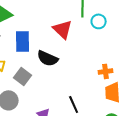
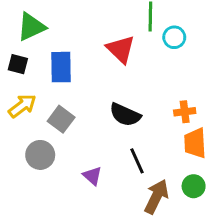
black semicircle: (48, 58) -> (125, 115), moved

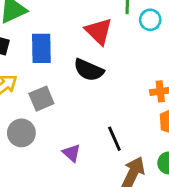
black semicircle: (125, 115) -> (89, 70), moved
gray square: (61, 119) -> (41, 99), turned 30

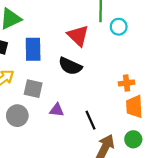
gray square: (41, 99) -> (33, 89), turned 36
purple triangle: (72, 153) -> (57, 110), moved, turned -35

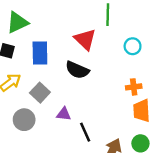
cyan circle: (119, 27) -> (133, 46), moved
gray square: (33, 89) -> (40, 93), turned 30
black line: (90, 120) -> (85, 132), moved

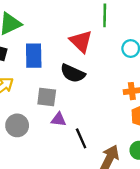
gray square: (40, 93) -> (47, 97), moved, turned -36

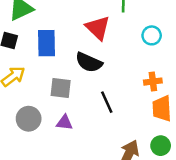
purple triangle: (59, 119) -> (64, 123), moved
black line: (81, 138) -> (107, 102), moved

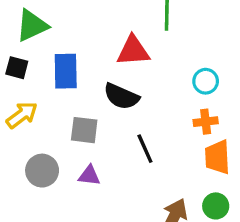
red triangle: (98, 28) -> (133, 51), turned -48
cyan circle: (152, 35) -> (206, 81), moved

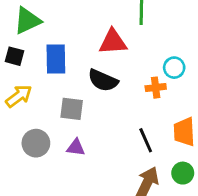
orange cross: (206, 122) -> (156, 88), moved
black line: (145, 149) -> (146, 140), moved

